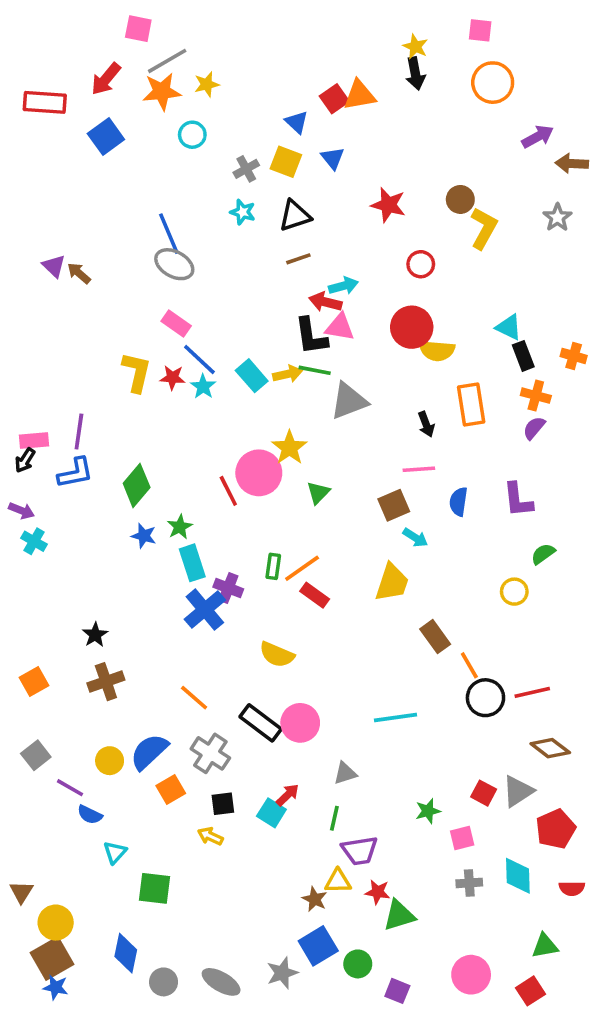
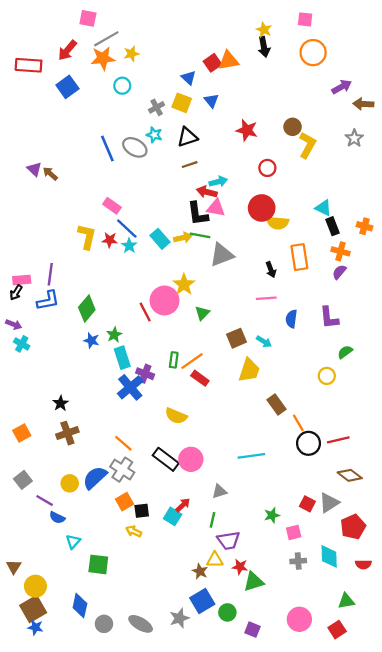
gray ellipse: (174, 264) -> (135, 147), moved
brown square: (394, 505) -> (237, 338), moved
gray cross: (210, 753) -> (122, 470), moved
orange square: (171, 789) -> (125, 502), moved

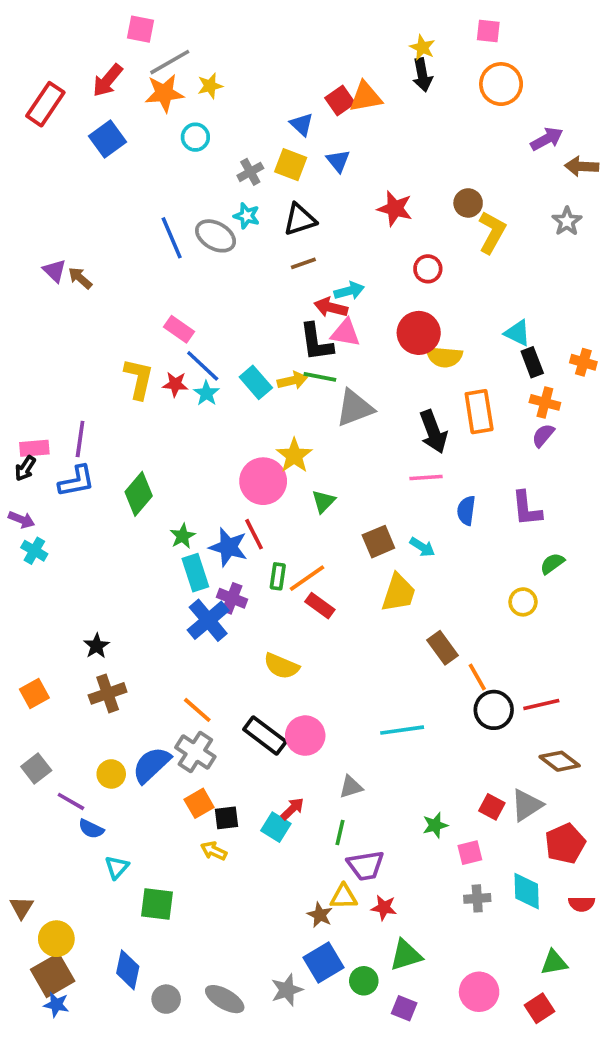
red rectangle: (29, 65) -> (45, 104), turned -60
black arrow: (271, 270) -> (433, 432), size x1.6
red line: (145, 312) -> (254, 534), moved
blue star: (91, 340) -> (228, 547), moved, size x1.5
green triangle: (254, 582) -> (406, 955), moved

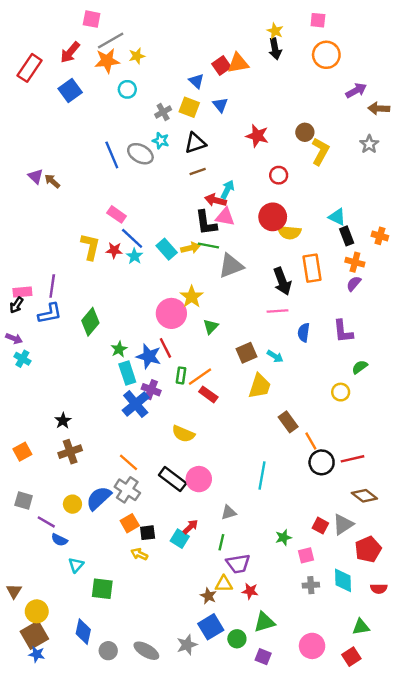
cyan arrow: (349, 291) -> (227, 189), turned -48
cyan line: (402, 730) -> (262, 475), turned -72
gray square: (36, 768) -> (24, 501), turned -36

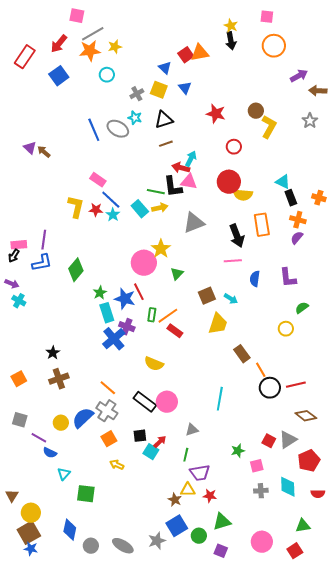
green line: (208, 245) -> (156, 192), moved
black square: (148, 533) -> (140, 436), moved

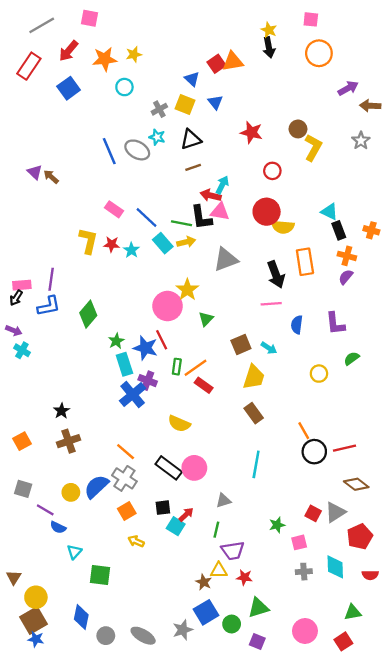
gray line: (93, 34) -> (42, 25), moved
blue line: (111, 200) -> (147, 217), moved
yellow circle: (286, 329) -> (319, 374), moved
brown rectangle: (242, 354) -> (254, 413), moved

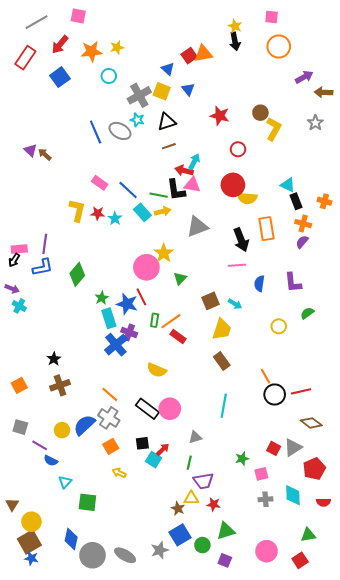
gray cross: (159, 109) -> (139, 95), size x1.6
gray circle: (106, 636) -> (93, 555), size x1.6

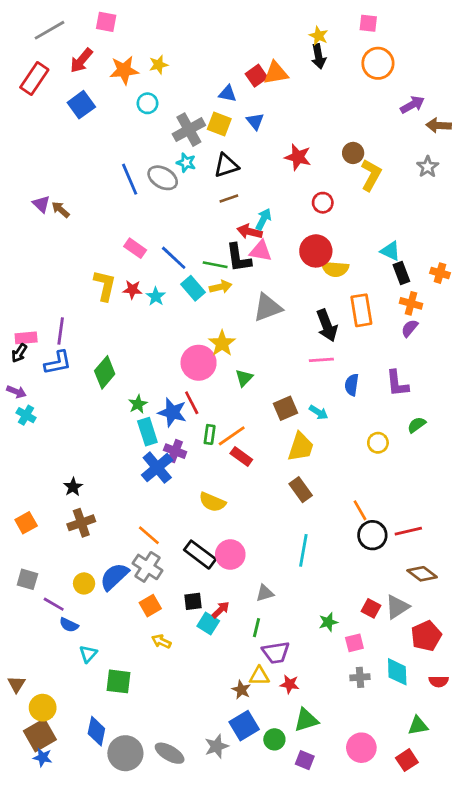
blue triangle: (168, 69) -> (228, 94), turned -32

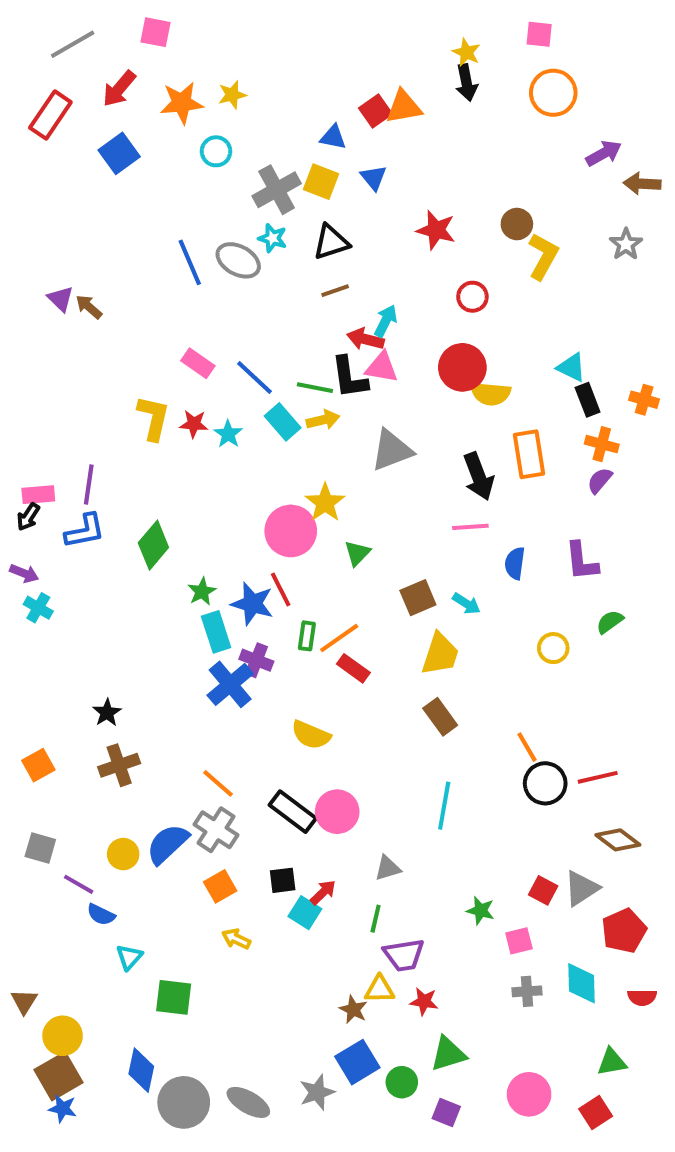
green star: (328, 622) -> (481, 911), turned 30

